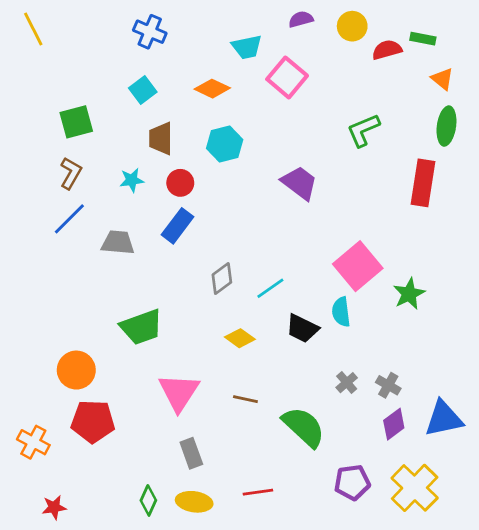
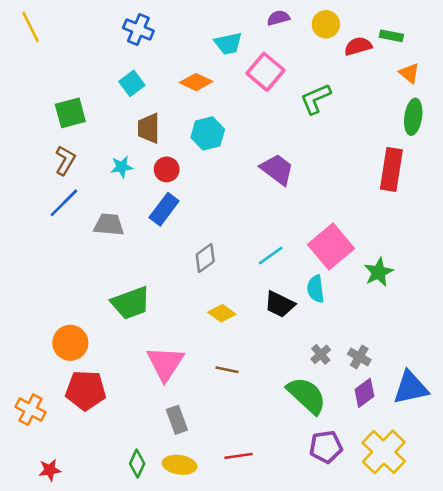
green L-shape: (363, 130) -> (316, 99), moved
cyan line: (270, 288) -> (271, 255), moved
green semicircle: (304, 427) -> (307, 395), moved

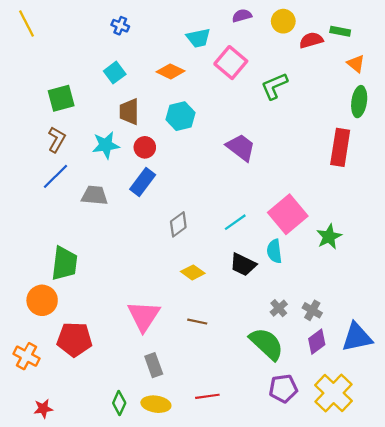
blue cross: (138, 29) -> (120, 26), size x0.7
cyan star: (122, 167) -> (106, 145), size x1.4
green trapezoid: (131, 303) -> (64, 263), moved, turned -63
orange circle: (70, 343) -> (42, 300), moved

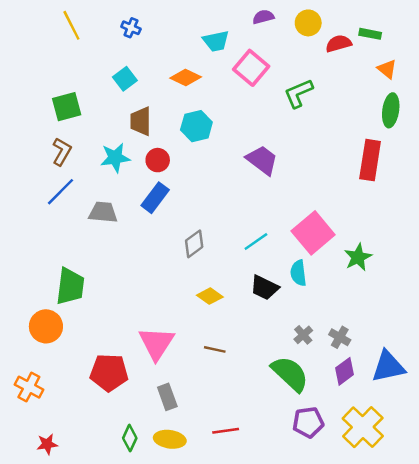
yellow line: (26, 23) -> (71, 25), moved
red pentagon: (74, 339) -> (109, 373), moved

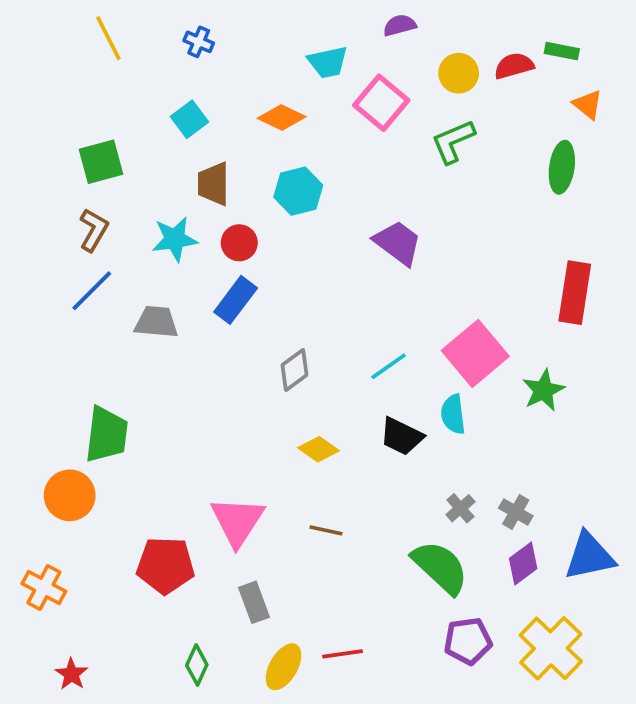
yellow circle: (308, 23) -> (459, 73), moved
green ellipse: (391, 110) -> (562, 167), moved
red rectangle: (370, 160) -> (575, 293), moved
yellow ellipse: (170, 439) -> (283, 667), moved, turned -68
red star: (47, 444) -> (72, 674), turned -30

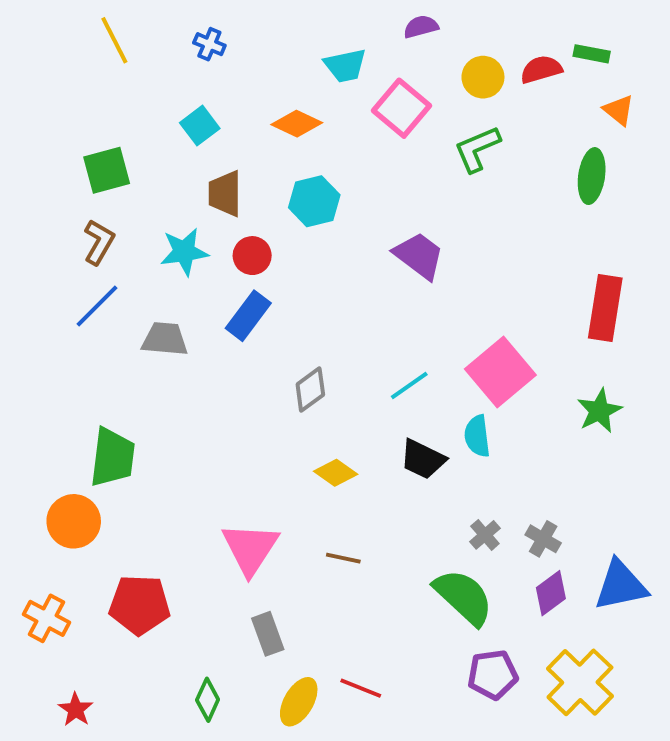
green star: (543, 390) -> (599, 411), moved
red pentagon: (166, 565) -> (140, 605), moved
red line: (342, 654) -> (361, 688), turned 30

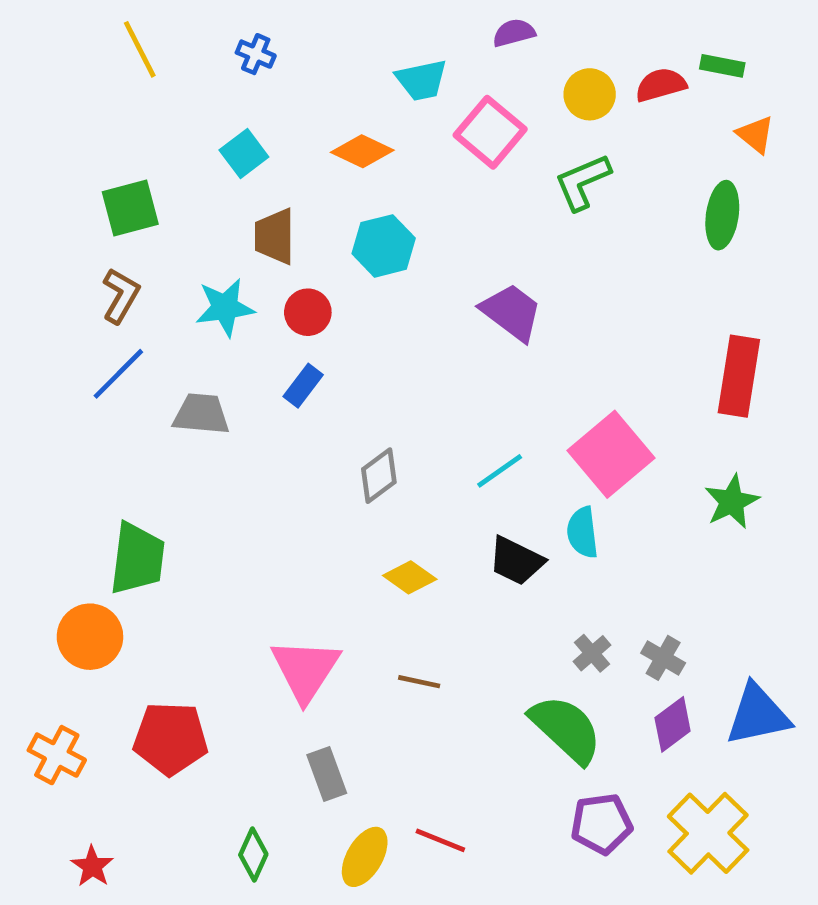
blue rectangle: (248, 316) -> (303, 386), size x0.7

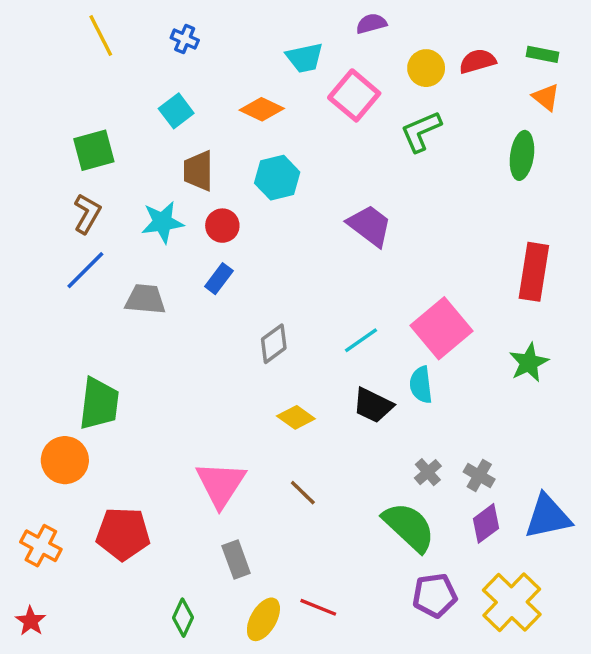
green rectangle: (722, 66) -> (543, 54), moved
brown line: (419, 682) -> (303, 493), turned 32
red star: (92, 866) -> (31, 621), moved

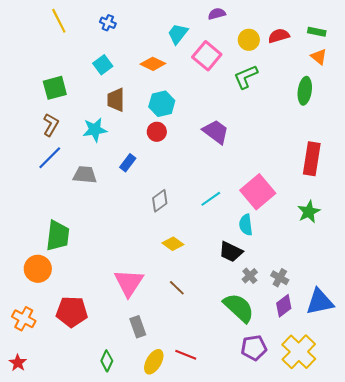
cyan trapezoid: (305, 58) -> (178, 34), turned 140
red circle: (222, 226) -> (157, 132), moved
black trapezoid: (373, 405) -> (231, 252), moved

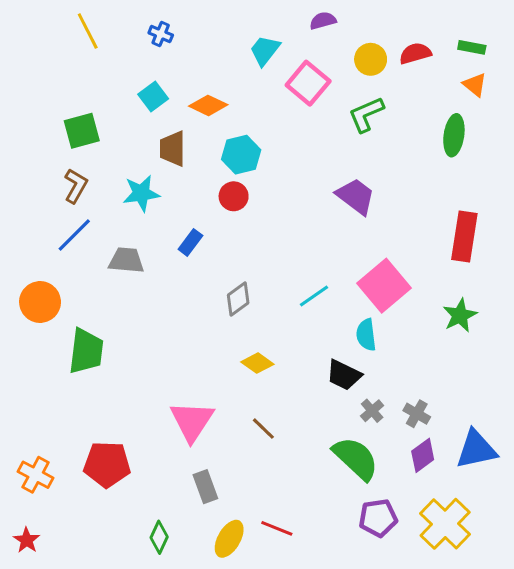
orange diamond: (153, 64) -> (208, 105), moved
purple trapezoid: (216, 132) -> (356, 196), moved
orange circle: (38, 269) -> (40, 302), moved

